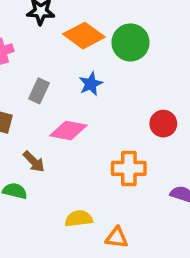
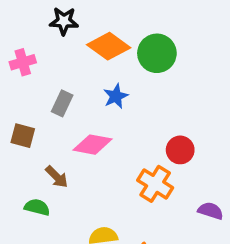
red circle: (163, 124) -> (180, 150), moved
orange cross: (129, 168) -> (155, 184), turned 32

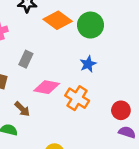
blue star: (116, 96) -> (88, 64), moved
red circle: (180, 150) -> (121, 110), moved
orange cross: (155, 184) -> (77, 98), moved

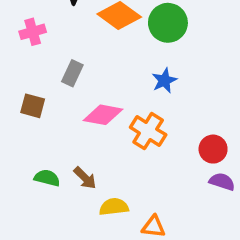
brown arrow: (22, 109) -> (85, 178), moved

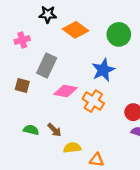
green circle: (168, 23) -> (119, 34), moved
gray rectangle: (72, 73) -> (47, 66), size x1.5
blue star: (164, 81) -> (103, 70), size x1.5

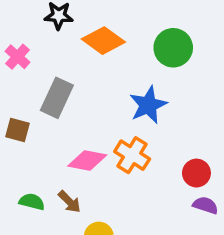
pink cross: (22, 40) -> (17, 57), turned -32
pink diamond: (66, 91) -> (87, 161), moved

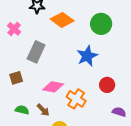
brown square: (17, 130) -> (16, 78), moved, turned -32
orange cross: (132, 155) -> (76, 99), moved
red circle: (196, 173) -> (107, 85), moved

